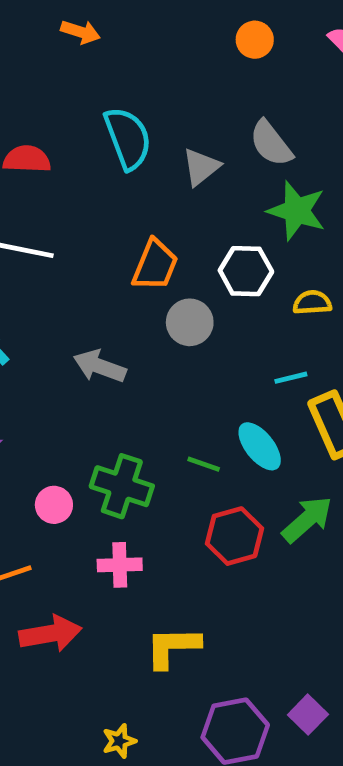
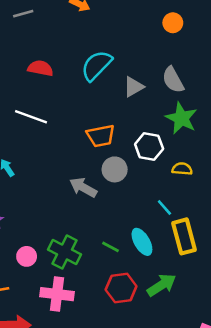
cyan semicircle: (128, 138) -> (96, 65), turned -124
orange trapezoid: (155, 265) -> (101, 136), turned 48
gray arrow: (100, 366) -> (83, 187), moved
cyan line: (291, 378) -> (164, 208), turned 54
pink cross: (120, 565) -> (57, 294), size x1.4

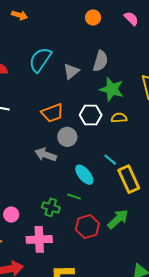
gray semicircle: (173, 80) -> (100, 61), turned -125
yellow semicircle: (182, 169) -> (119, 118), moved
cyan ellipse: (142, 242) -> (84, 175), moved
green cross: (65, 252) -> (51, 207), moved, size x0.7

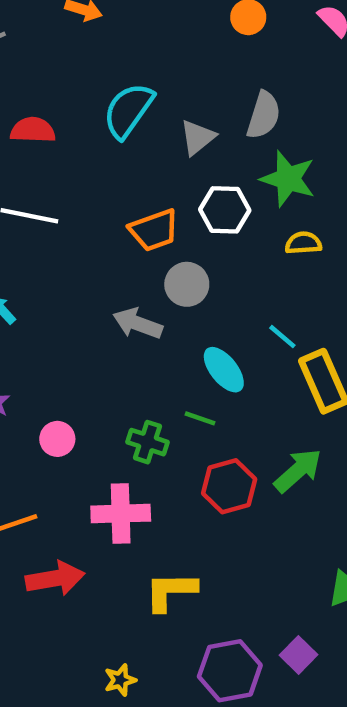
white hexagon: (91, 115) -> (225, 210), moved
pink circle: (11, 215) -> (57, 439), moved

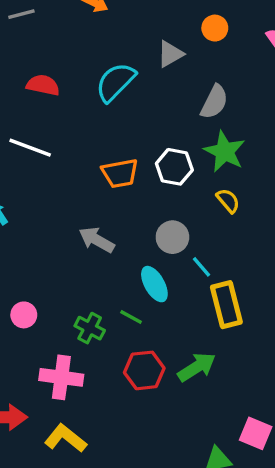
gray triangle: (198, 137) -> (170, 54), moved
yellow semicircle: (303, 243) -> (228, 201), turned 44
gray circle: (187, 284) -> (172, 237), moved
yellow L-shape: (171, 591) -> (65, 438), moved, turned 30

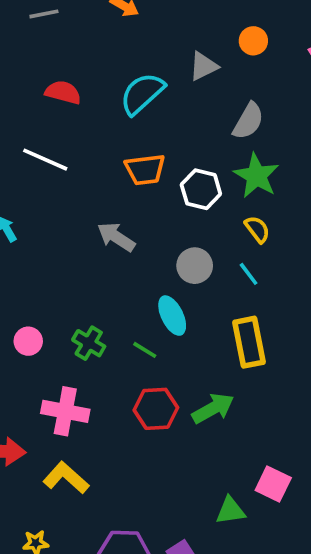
orange trapezoid: (120, 173) -> (145, 170), moved
gray arrow: (97, 240) -> (116, 237), moved
cyan line: (201, 267) -> (249, 274), moved
green cross: (90, 328) -> (89, 343), moved

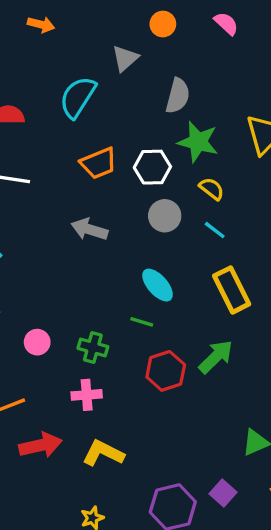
gray circle: (195, 266) -> (165, 216), moved
green cross: (89, 343) -> (93, 347), moved
pink cross: (65, 411) -> (87, 395), size x0.7

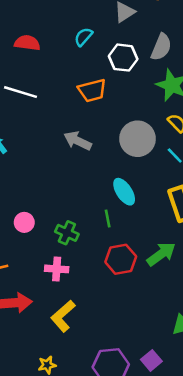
cyan semicircle: (78, 97) -> (83, 37), size x0.6
white hexagon: (152, 167) -> (123, 58), moved
gray circle: (165, 216) -> (137, 139), size x1.4
green line: (142, 322) -> (108, 218), turned 54
yellow L-shape: (103, 453) -> (63, 316), turned -76

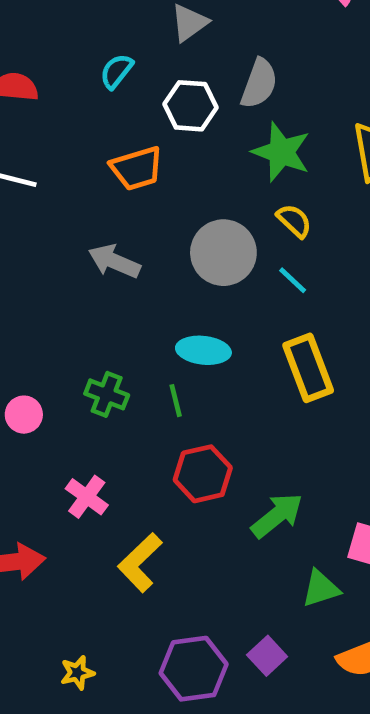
cyan ellipse: (124, 192) -> (203, 350), turned -48
green cross: (67, 233) -> (107, 394), moved
green arrow: (161, 254) -> (277, 516), moved
pink cross: (57, 269) -> (87, 497), turned 35
yellow L-shape: (63, 316) -> (140, 563), moved

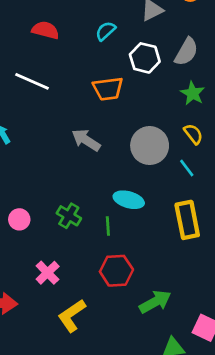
green star: (281, 152) -> (193, 93), size x0.7

